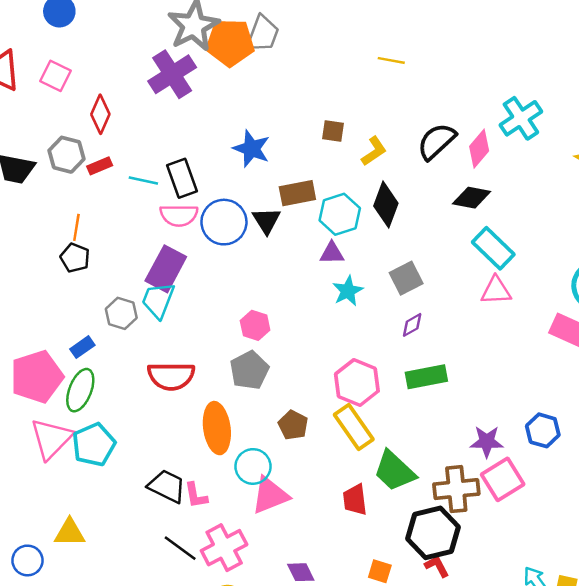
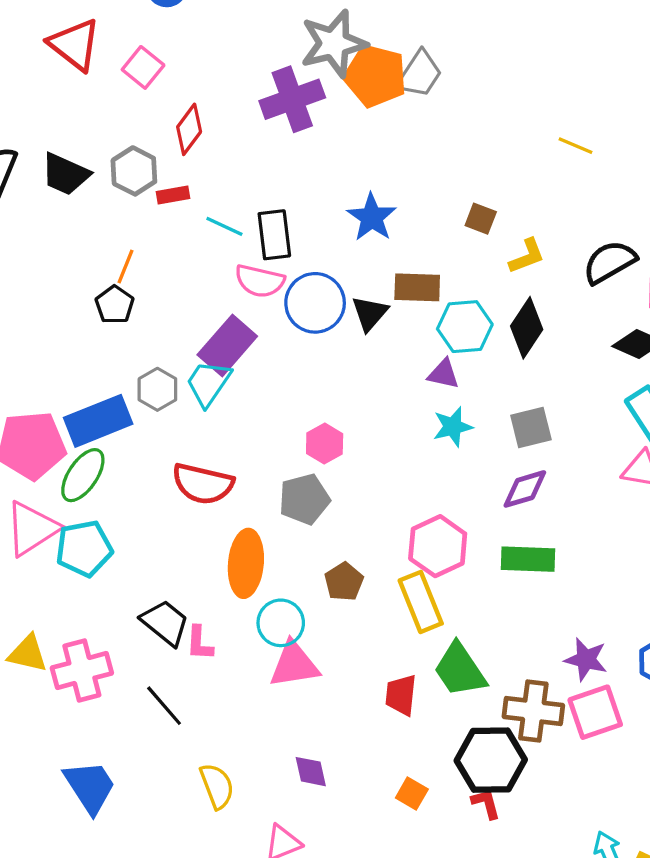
purple diamond: (412, 325) -> (525, 489), size x1.4
blue rectangle: (82, 347) -> (98, 421), size x2.0
pink cross: (224, 548) -> (82, 670), moved

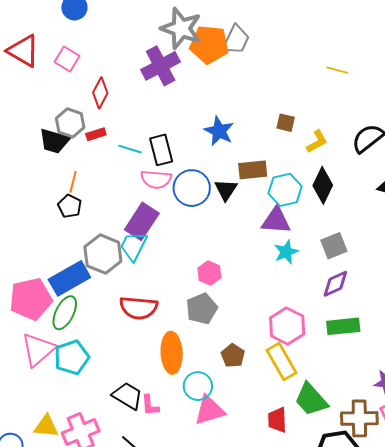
gray star: (334, 44) -> (181, 28), turned -30
black trapezoid: (65, 174) -> (54, 141), moved
purple triangle: (444, 374) -> (276, 221), size x1.5
gray hexagon: (157, 389) -> (103, 254), size x1.5

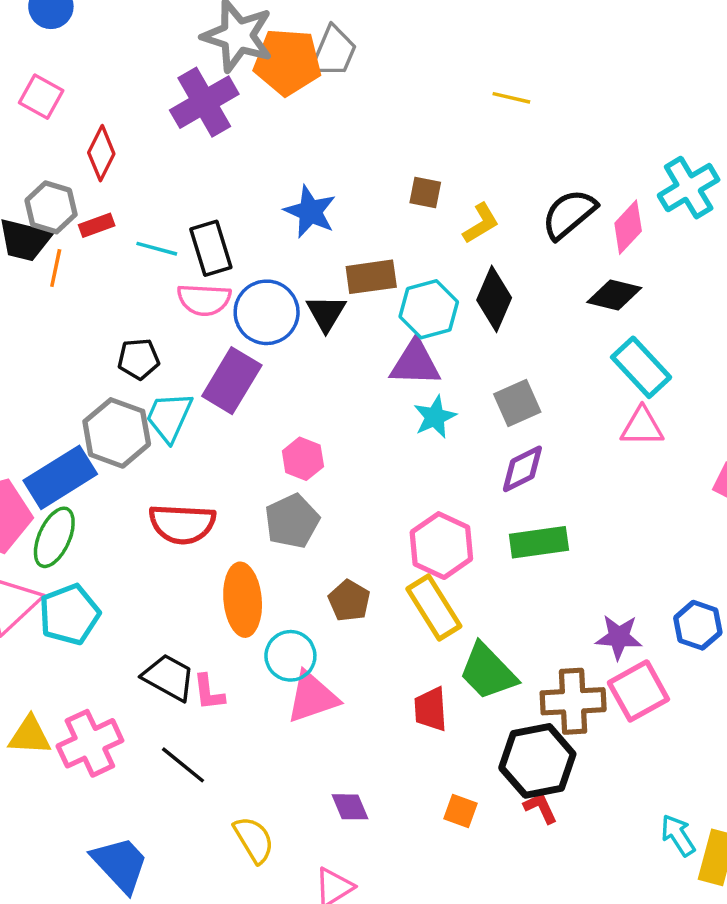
orange line: (73, 182) -> (56, 268), moved
black pentagon: (70, 206) -> (139, 359), moved, turned -30
purple rectangle: (142, 221) -> (232, 381), moved

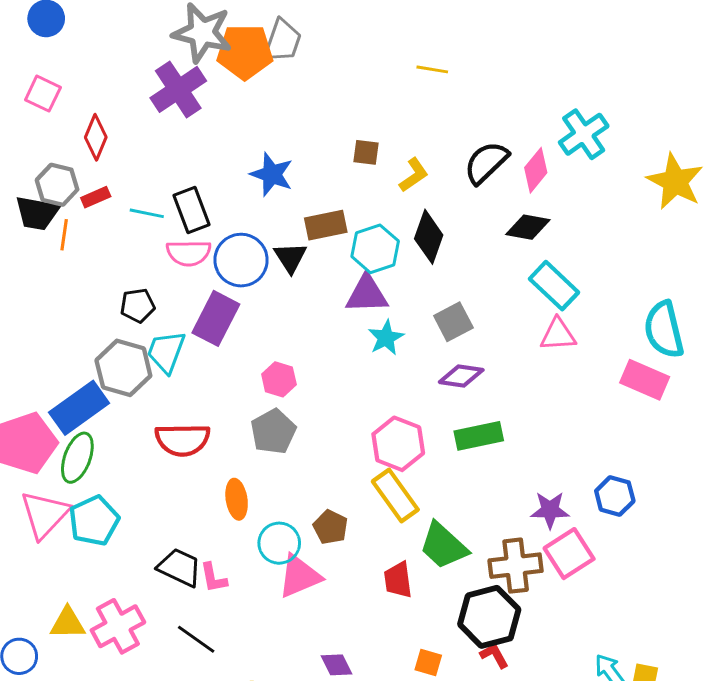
purple diamond: (522, 469) -> (461, 376), turned 39
orange ellipse: (243, 600) -> (237, 499), size x0.7
brown pentagon: (349, 601) -> (331, 527), moved

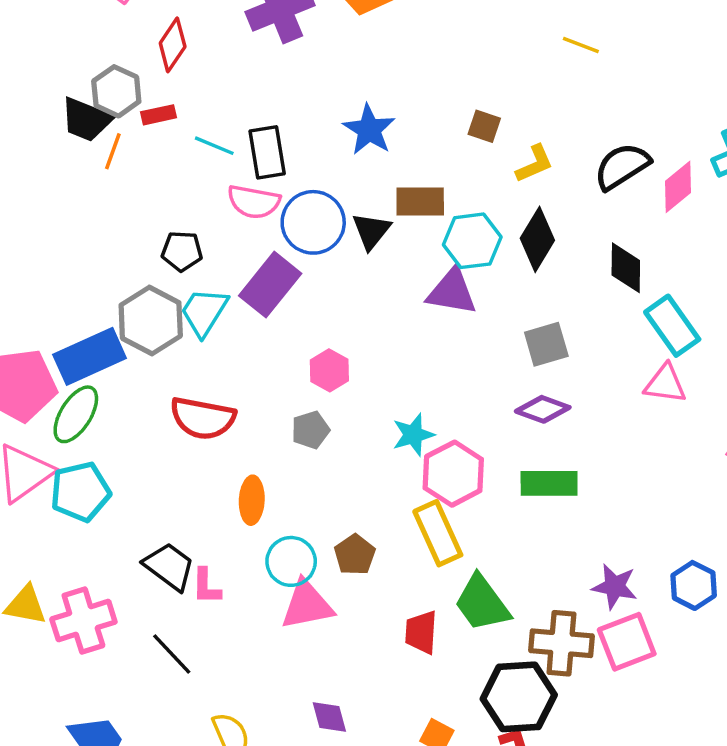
black diamond: (528, 227) -> (626, 268), moved, turned 69
cyan star: (386, 338) -> (413, 435), moved
gray pentagon: (273, 432) -> (310, 430), size x0.7

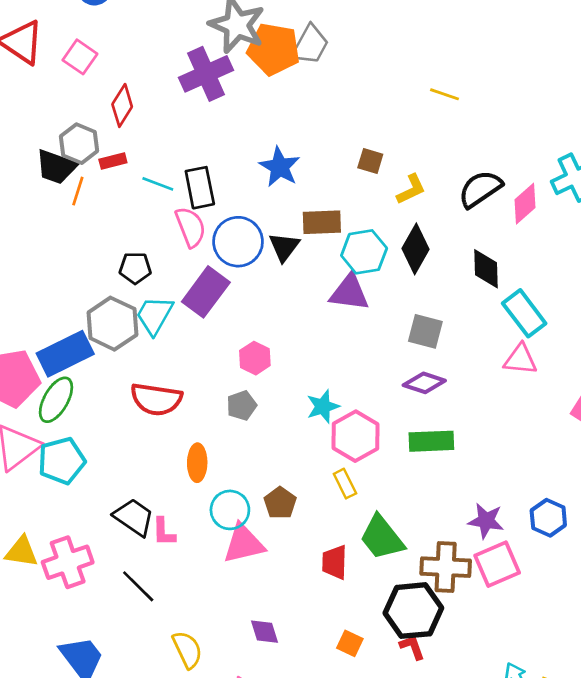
pink semicircle: (254, 202) -> (191, 227), turned -120
gray square: (546, 344) -> (425, 331), turned 33
yellow rectangle: (438, 533) -> (345, 484), size x0.6

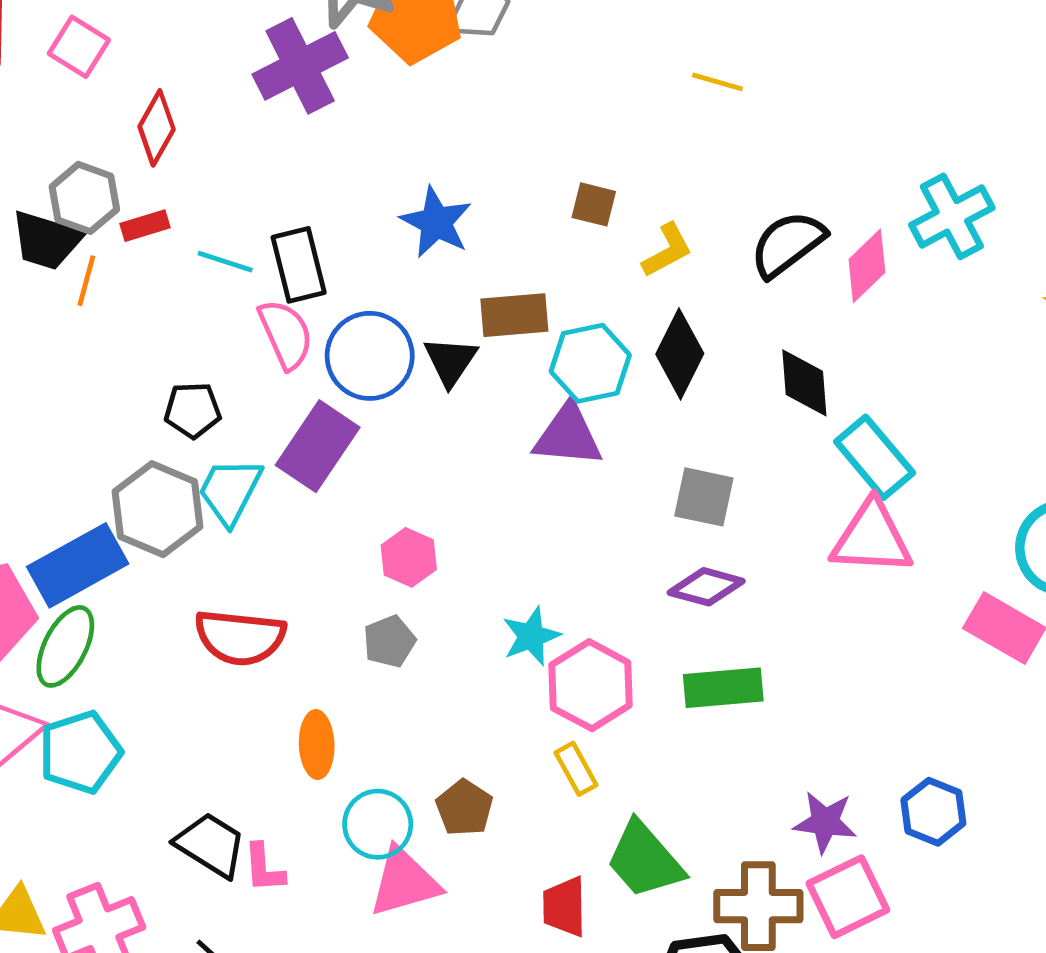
pink triangle: (520, 359) -> (872, 538), size x1.4

